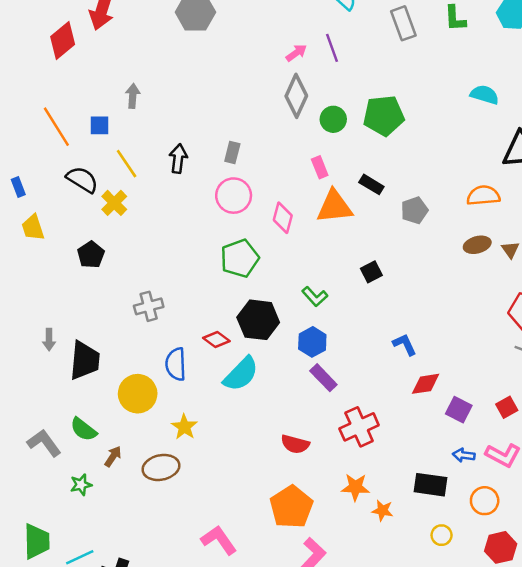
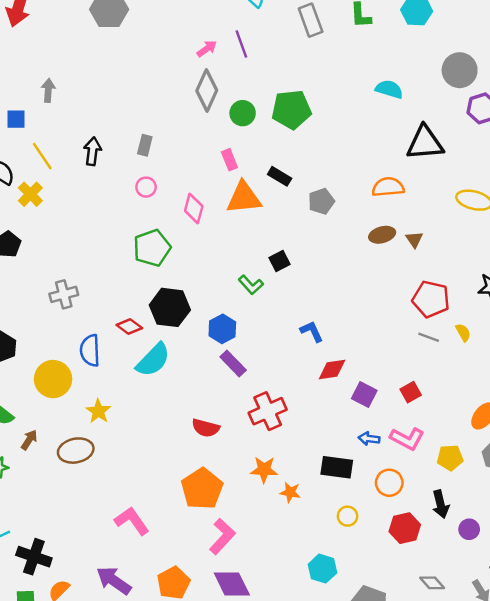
pink circle: (234, 196) -> (146, 187), size x0.6
green L-shape: (315, 296) -> (251, 285), moved

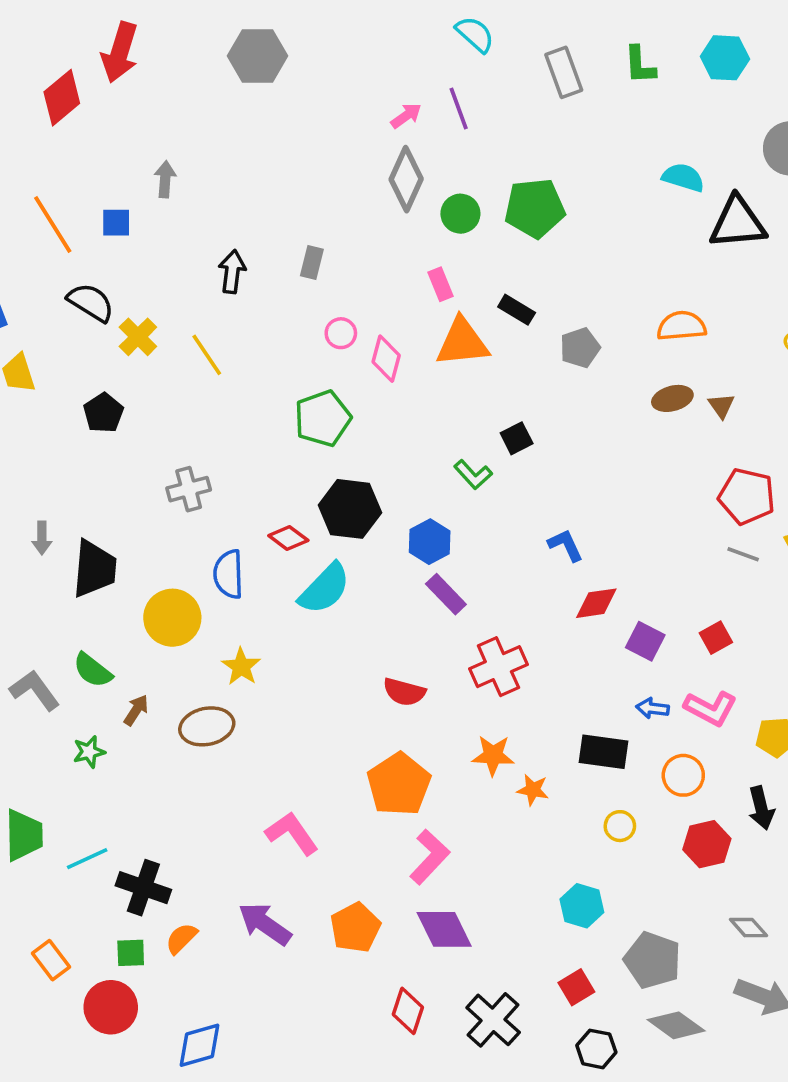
black triangle: (425, 143) -> (738, 223), moved
yellow line: (42, 156) -> (207, 355), moved
pink circle: (146, 187) -> (341, 333), moved

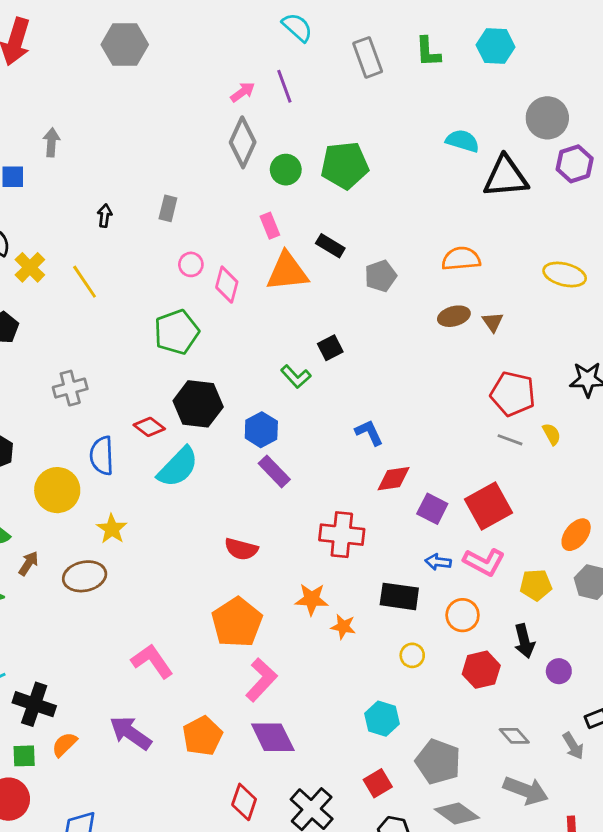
black arrow: (232, 272) -> (105, 216), size x0.7
red square: (716, 638) -> (488, 506), size x1.8
red cross: (498, 667) -> (342, 535), moved, turned 30

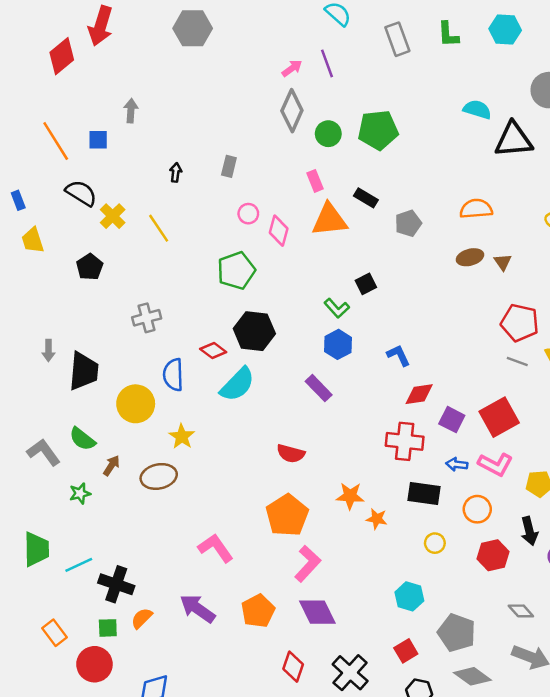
blue hexagon: (261, 430) -> (338, 344), moved
red cross: (342, 535) -> (405, 441), moved

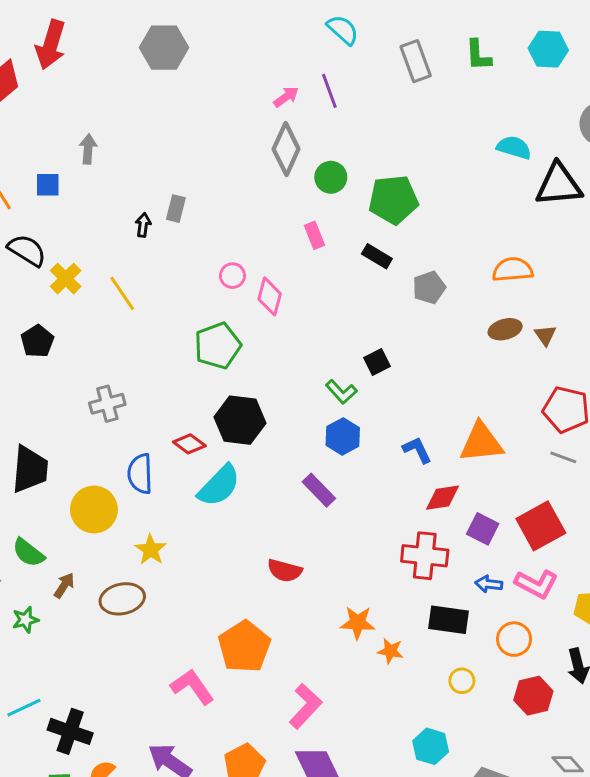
green pentagon: (378, 130) -> (393, 200), moved
gray rectangle: (229, 166) -> (176, 209), moved
orange triangle: (329, 220) -> (481, 442), moved
orange pentagon: (287, 515) -> (244, 647), moved

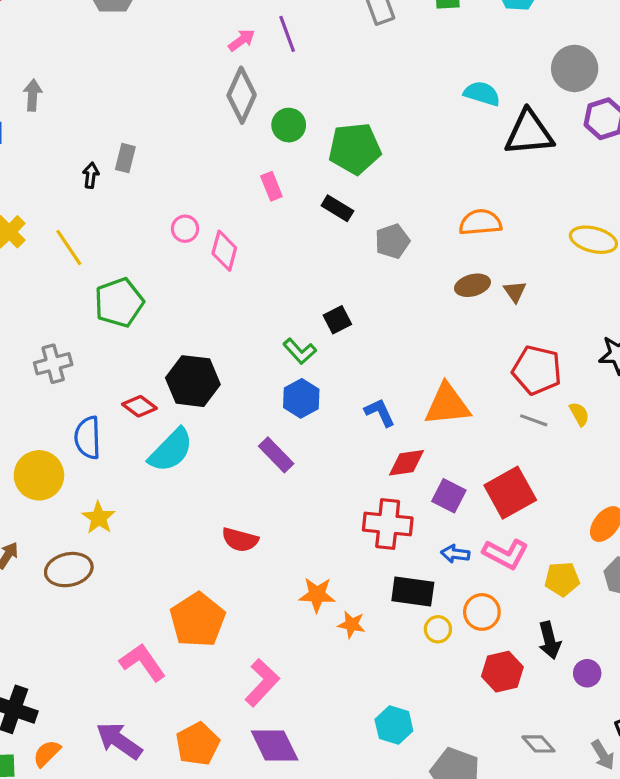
green pentagon: (218, 346) -> (119, 303), moved
yellow circle: (462, 681) -> (438, 629), moved

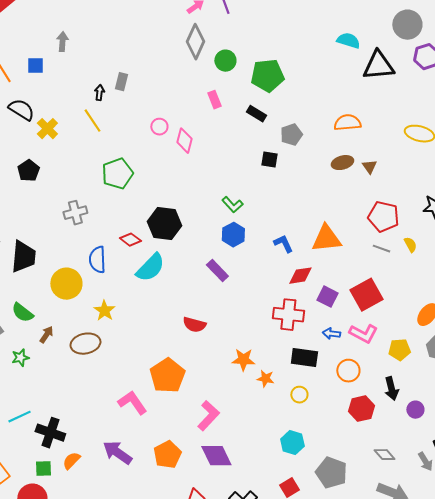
yellow line: (69, 248) -> (92, 121), moved
black square: (337, 320) -> (269, 160), moved, turned 36
yellow circle: (438, 629) -> (299, 395), moved

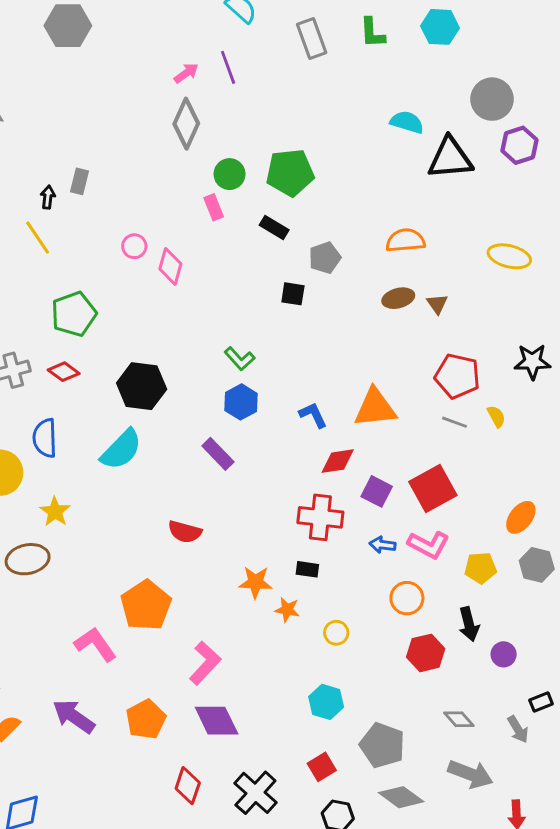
green circle: (225, 61) -> (230, 174), moved
red diamond: (130, 240) -> (64, 372), moved
black rectangle: (304, 358) -> (307, 569), moved, size x0.6

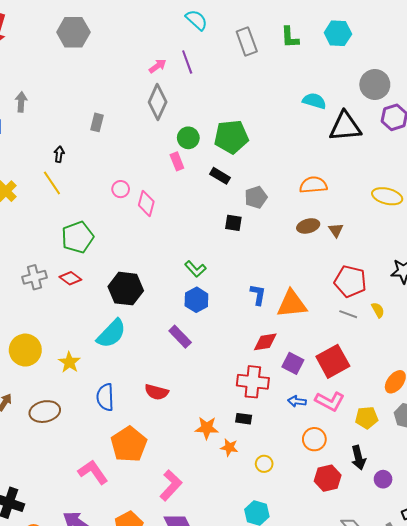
gray rectangle: (80, 181) -> (97, 122), moved
blue L-shape: (313, 415) -> (258, 295), moved, turned 35
blue semicircle: (45, 438) -> (105, 397), moved
yellow star: (55, 512) -> (69, 362), moved

